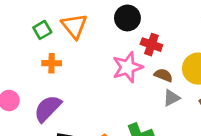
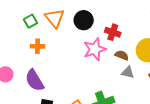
black circle: (127, 18) -> (84, 20), moved
gray triangle: (171, 98) -> (128, 72), turned 40
purple semicircle: (48, 108) -> (34, 80), turned -75

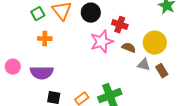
gray triangle: (128, 72) -> (144, 65), moved
purple semicircle: (34, 80) -> (42, 73), turned -60

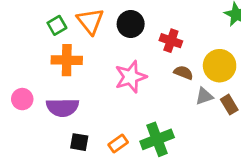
orange cross: (45, 39) -> (67, 60), size x1.5
pink star: (102, 42) -> (131, 77), moved
gray triangle: (144, 65) -> (204, 96), turned -32

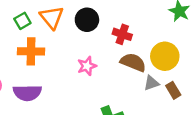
brown semicircle: (183, 73) -> (133, 62), size x1.5
pink star: (131, 77) -> (87, 66), size x0.7

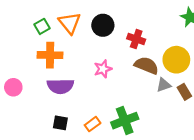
purple semicircle: (27, 93) -> (60, 86), moved

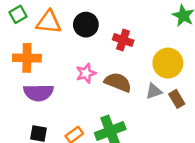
orange triangle: (70, 23) -> (49, 22), turned -45
green square: (42, 26) -> (18, 14), moved
brown semicircle: (146, 65) -> (118, 82), moved

